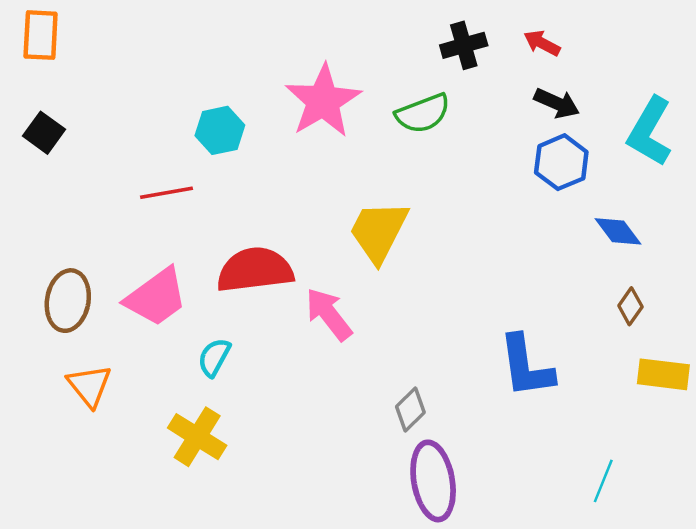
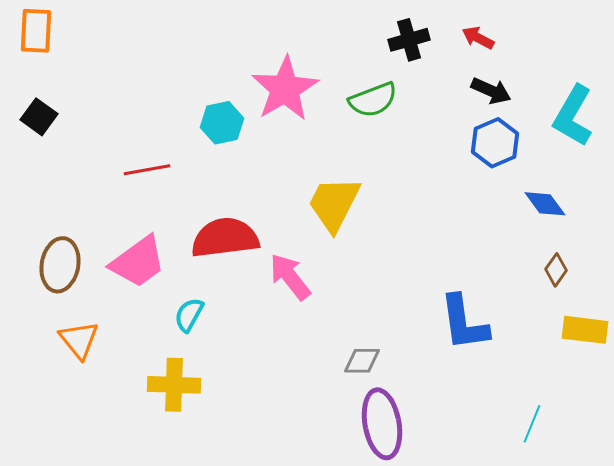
cyan hexagon: (220, 130) -> (222, 123), moved
gray diamond: (410, 409) -> (362, 361), turned 45
yellow cross: (197, 437) -> (174, 385), turned -30

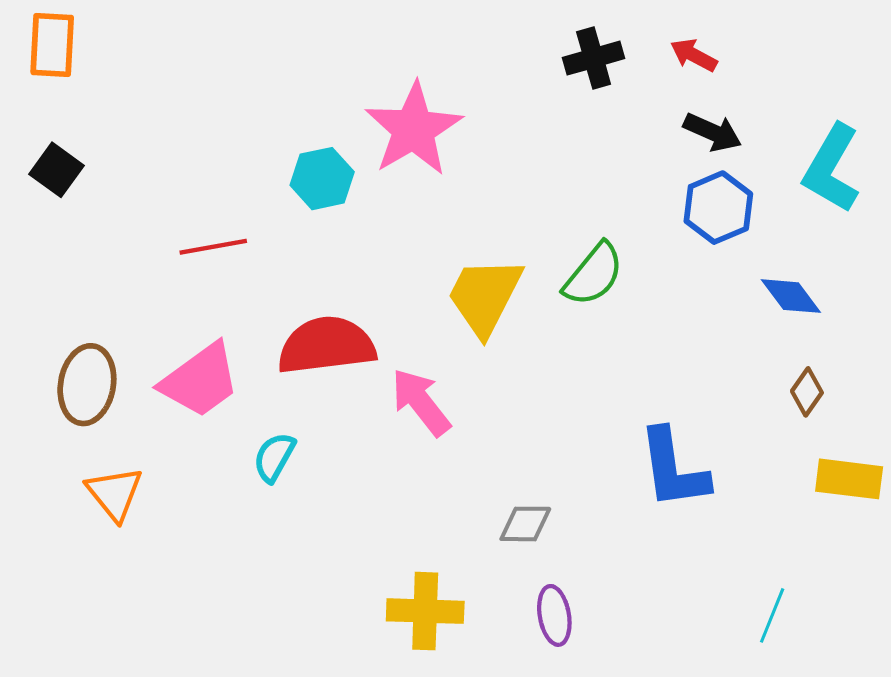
green semicircle: (373, 100) -> (594, 274), moved, turned -30
yellow cross: (174, 385) -> (425, 611), moved
purple ellipse: (382, 424) -> (554, 615), size x0.6

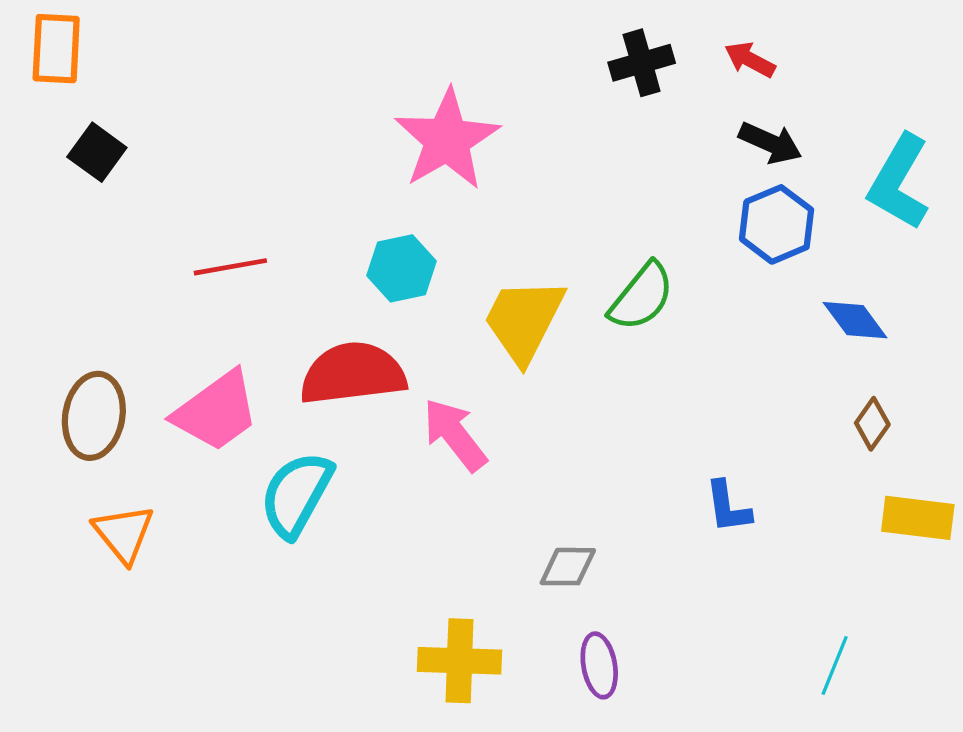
black square: (56, 170) -> (97, 152), moved
cyan hexagon: (322, 179) -> (401, 268), moved
cyan semicircle: (274, 457) -> (296, 494), size x1.6
blue L-shape: (673, 469) -> (728, 507), size x0.6

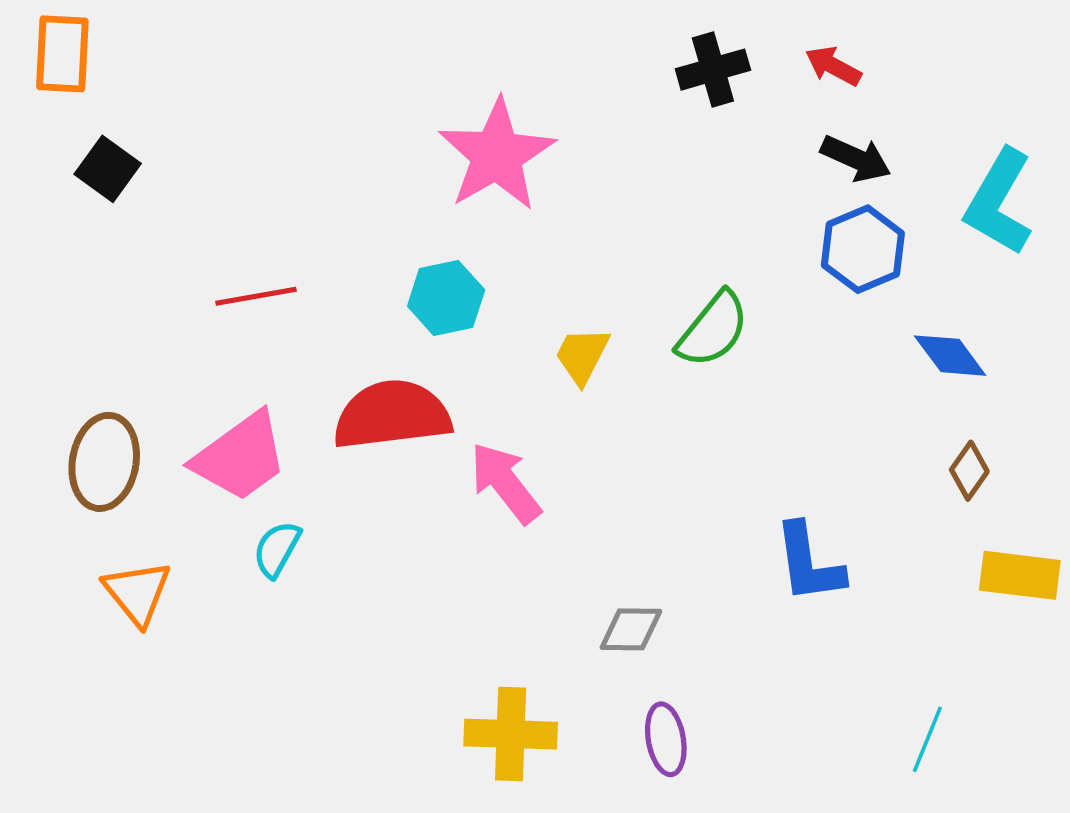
yellow trapezoid: (524, 320) -> (582, 356), size x0.6
cyan semicircle: (296, 494) -> (277, 549), moved, size x0.6
blue L-shape: (728, 507) -> (809, 563), size x1.4

